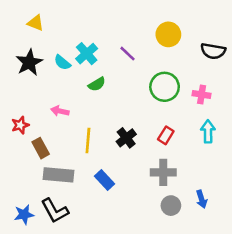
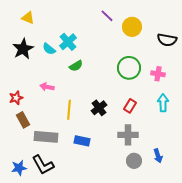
purple line: (127, 54) -> (107, 16), moved
brown rectangle: (41, 148) -> (23, 120), moved
blue rectangle: (105, 180) -> (82, 141), turned -35

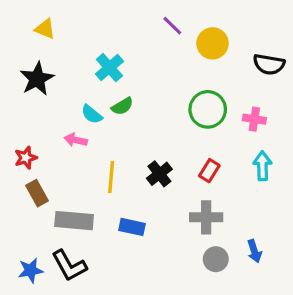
cyan semicircle: (49, 49) -> (92, 114), moved

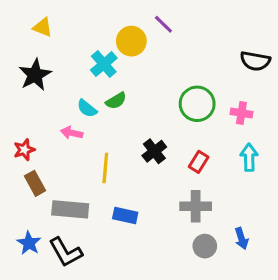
yellow circle: (213, 43) -> (131, 41), moved
black cross: (159, 174) -> (154, 151), moved
blue star: (31, 270) -> (29, 243), moved, turned -30

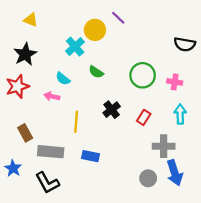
green semicircle: (116, 101) -> (96, 72), moved, turned 64
red star: (24, 150) -> (17, 86), moved, size x1.5
gray cross: (196, 206) -> (164, 146), moved
blue arrow: (241, 238) -> (175, 173), size x1.6
blue star: (29, 243) -> (13, 168), moved

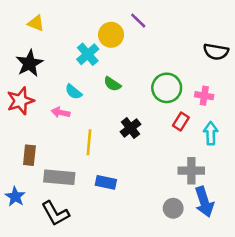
red rectangle: (144, 117) -> (181, 122), moved
brown rectangle: (25, 133) -> (29, 155), turned 35

